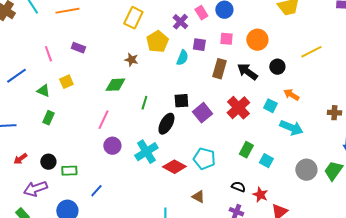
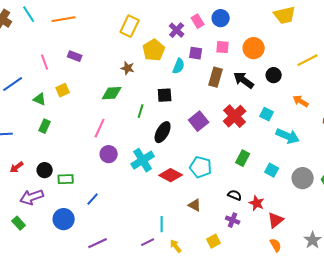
orange arrow: (291, 95) -> (301, 101), moved
black square: (181, 101) -> (165, 95), moved
cyan square: (266, 161) -> (272, 170), moved

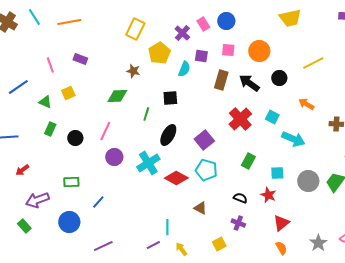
purple square: (199, 121) -> (204, 140), moved
black circle: (45, 170) -> (75, 138), moved
cyan square: (272, 170) -> (277, 173), turned -32
red star: (257, 203) -> (268, 195), moved

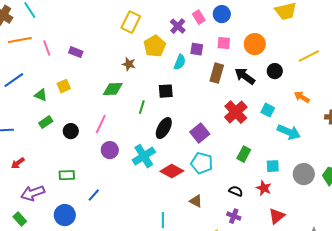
orange line: (69, 22) -> (20, 40), moved
pink line: (50, 65) -> (47, 48), moved
green rectangle: (50, 129) -> (46, 122), turned 32

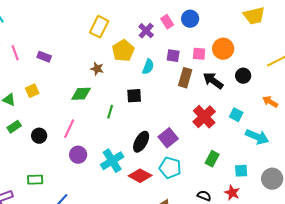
pink square: (224, 43) -> (199, 54), moved
purple square: (197, 49) -> (173, 56), moved
black ellipse: (164, 128) -> (141, 142), moved

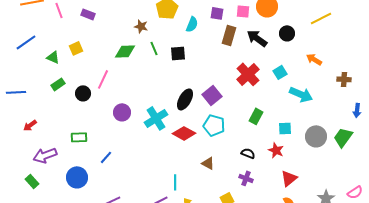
green line: (110, 112) -> (154, 48), moved, turned -40
cyan square: (236, 115) -> (280, 72), turned 32
pink line: (69, 129) -> (103, 79), moved

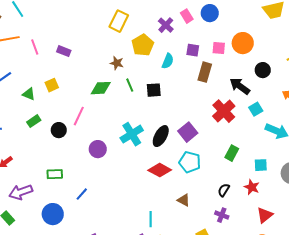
black arrow: (257, 38) -> (240, 86), moved
cyan cross: (156, 118) -> (132, 134), moved
black semicircle: (248, 153) -> (224, 190), turned -80

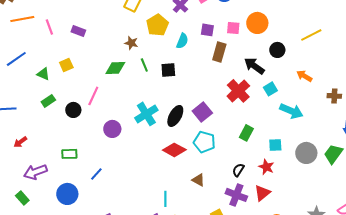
purple cross: (222, 215) -> (236, 195), size x1.5
red triangle: (265, 215) -> (262, 193), moved

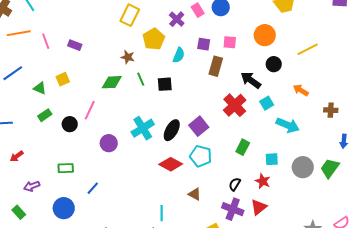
orange circle: (257, 23) -> (265, 35), moved
purple arrow: (35, 172) -> (32, 186), size x0.7

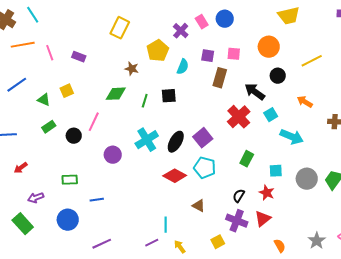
yellow rectangle: (130, 15) -> (120, 28), moved
green line: (141, 79) -> (145, 101), moved, turned 40
blue line: (93, 188) -> (97, 200), turned 40
green rectangle: (19, 212) -> (23, 224), size x1.5

